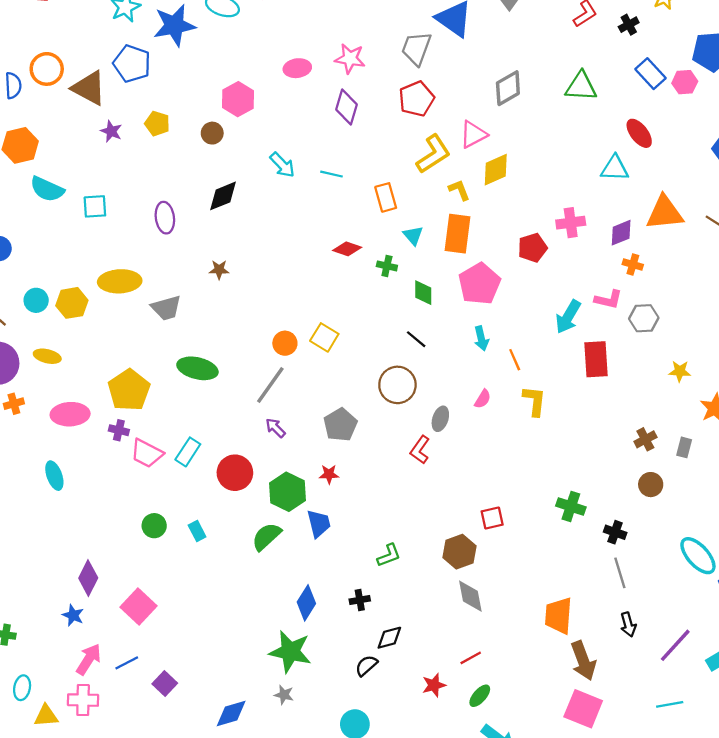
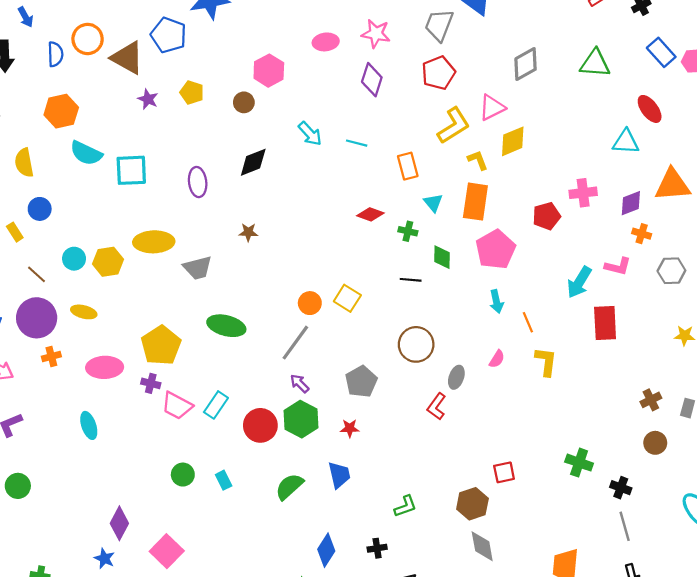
cyan square: (95, 206) -> (131, 170), size x1.4
gray hexagon: (644, 318) -> (671, 271), moved
black line: (416, 339) -> (411, 280), moved, turned -36
green hexagon: (288, 492) -> (301, 419), moved

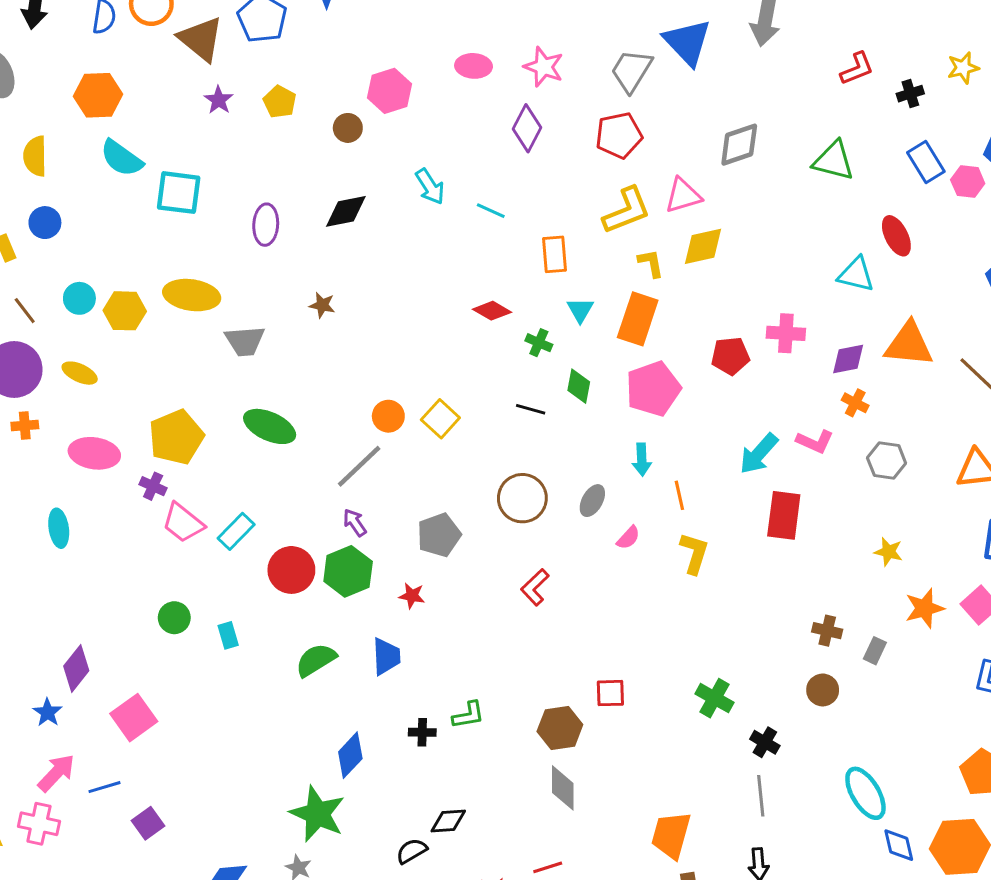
gray ellipse: (456, 377) -> (592, 501), moved
brown cross: (651, 400) -> (827, 631), turned 30
black cross: (377, 548) -> (422, 732), moved

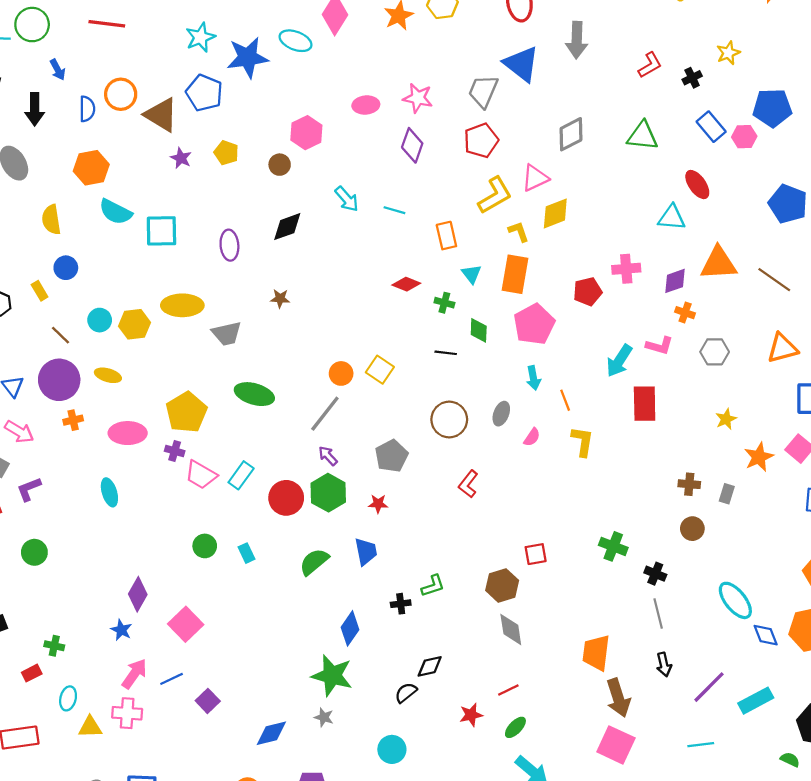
yellow star: (889, 552) -> (726, 419), turned -30

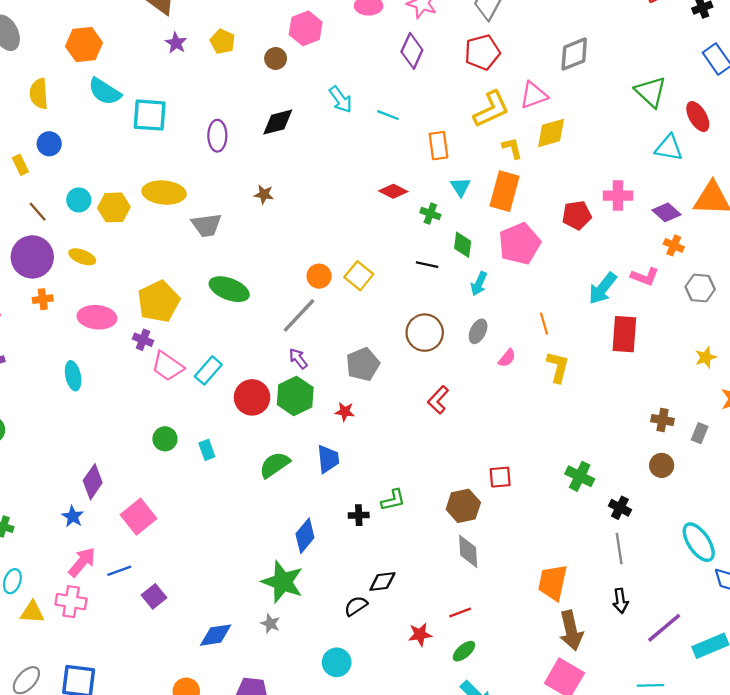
green triangle: (643, 136) -> (651, 92), moved, turned 32
purple diamond: (675, 281) -> (666, 212), turned 56
cyan arrow: (533, 378) -> (479, 284), moved, turned 30

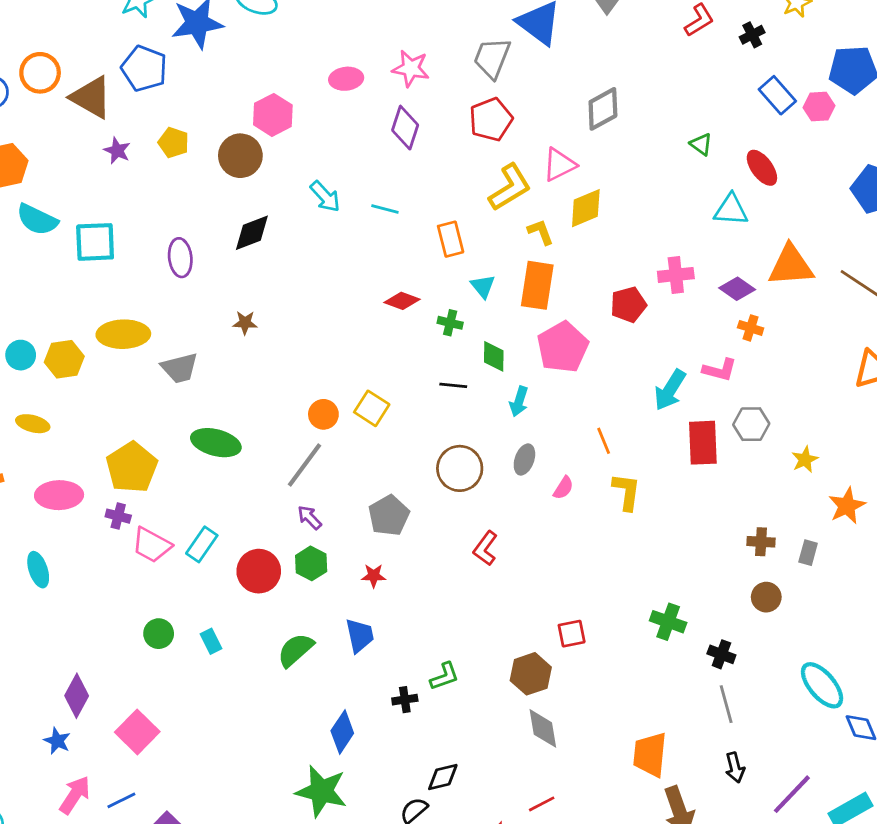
brown circle: (276, 58) -> (240, 156), size x1.6
green triangle: (651, 92) -> (701, 144), size x0.6
gray hexagon: (700, 288) -> (751, 424), moved
green hexagon: (295, 396) -> (311, 563), size x0.7

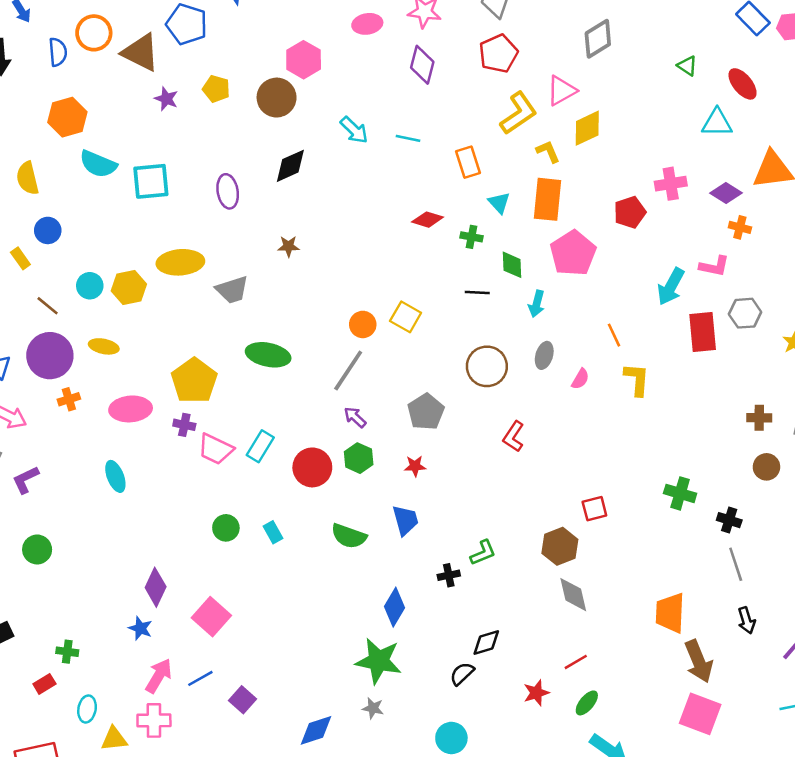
green semicircle: (295, 650) -> (349, 536), turned -116

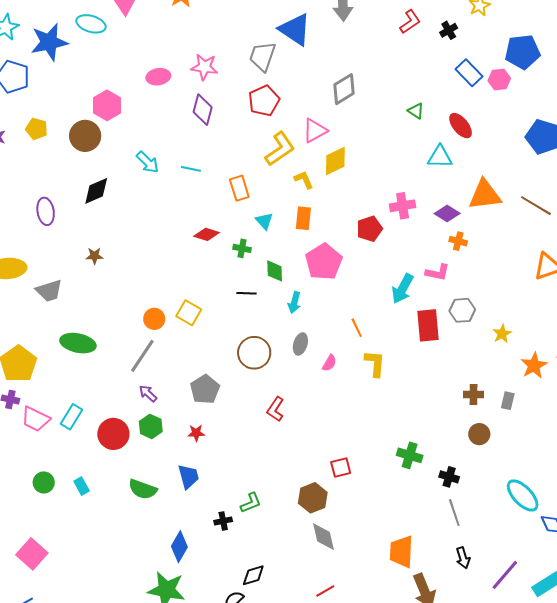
orange rectangle: (548, 199) -> (303, 218), size x0.7

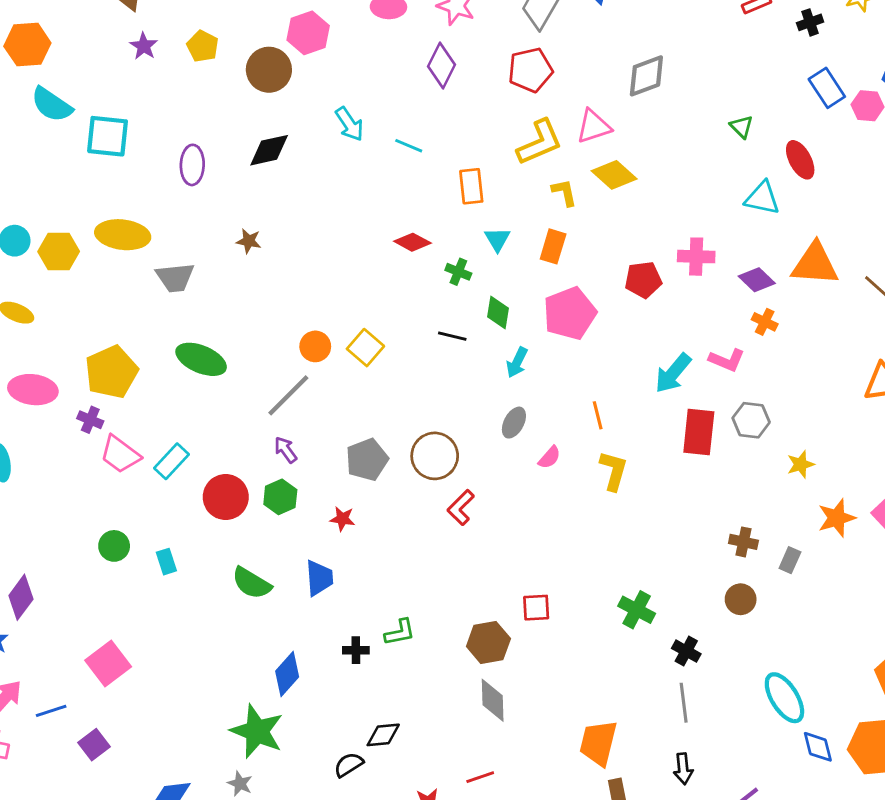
yellow diamond: (335, 161) -> (614, 175), turned 56
brown circle: (254, 353) -> (435, 456), moved
pink square: (32, 554) -> (108, 663), moved

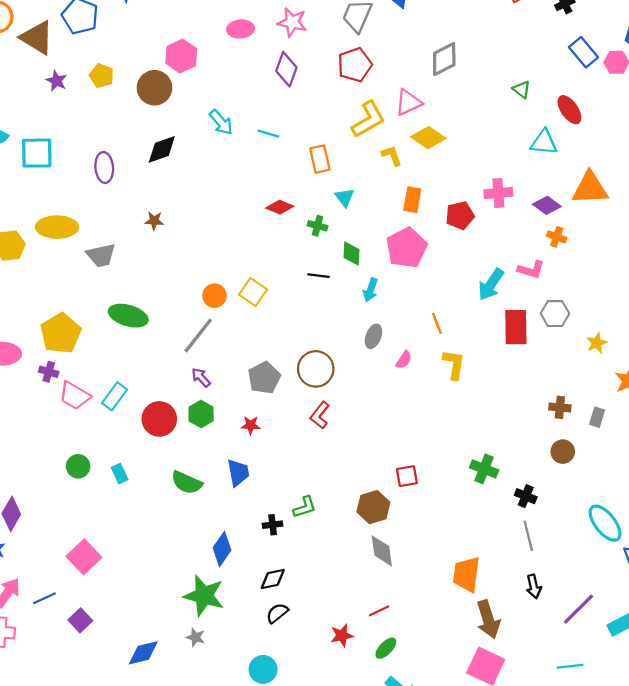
orange rectangle: (553, 246) -> (412, 200), moved
red L-shape: (461, 508) -> (320, 415), moved
black diamond: (383, 735) -> (273, 579), moved

